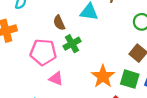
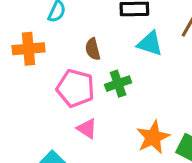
brown semicircle: (59, 23) -> (93, 49), moved

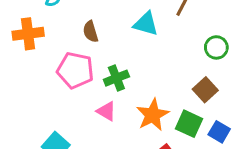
green cross: (118, 84) -> (116, 78), moved
pink triangle: (87, 129) -> (106, 111), moved

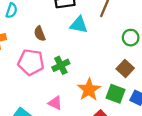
pink triangle: (106, 111) -> (55, 103), moved

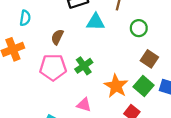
brown semicircle: (40, 34) -> (57, 37), turned 56
green circle: (131, 38) -> (139, 28), moved
green square: (116, 94) -> (144, 86), turned 30

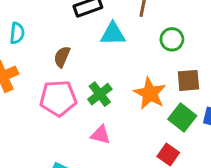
brown square: (149, 59) -> (188, 80), turned -36
orange star: (116, 86) -> (150, 93), moved
pink triangle: (84, 105) -> (101, 135), moved

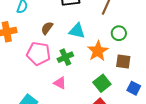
cyan triangle: (113, 34) -> (77, 31), moved
orange star: (150, 93) -> (98, 51), moved
green square: (182, 118) -> (102, 83), moved

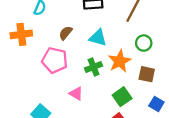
green cross: (65, 57) -> (94, 67), moved

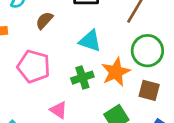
brown semicircle: (66, 33) -> (44, 20), moved
green circle: (144, 43) -> (147, 51), size x1.5

